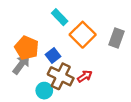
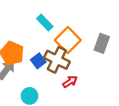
brown cross: (61, 76) -> (57, 60), moved

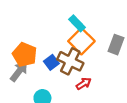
cyan rectangle: (45, 23) -> (77, 23), moved

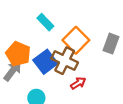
cyan rectangle: (77, 23) -> (45, 22), moved
blue square: (51, 62) -> (45, 62), size x1.5

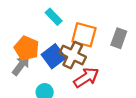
orange square: (76, 40) -> (84, 35), turned -30
red arrow: (78, 83) -> (86, 78), size x1.6

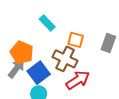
orange square: (84, 35) -> (76, 40), size x0.7
blue square: (54, 56) -> (39, 73), moved

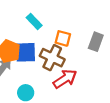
blue square: (39, 73) -> (26, 52), moved, turned 35

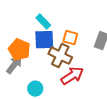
blue square: (26, 52) -> (44, 40), moved

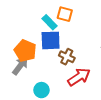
orange square: (70, 38) -> (65, 14), moved
brown cross: (60, 56) -> (67, 57), size x0.7

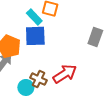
brown cross: (67, 57) -> (39, 79), moved

